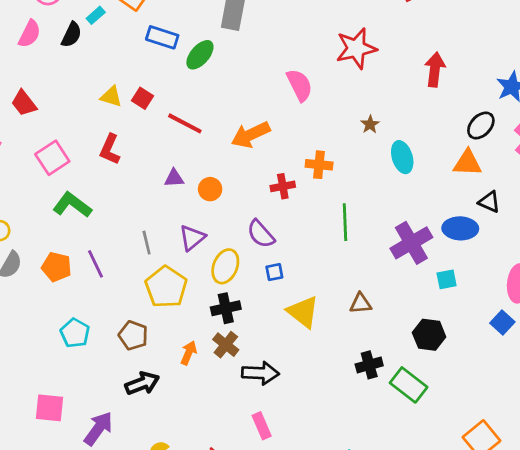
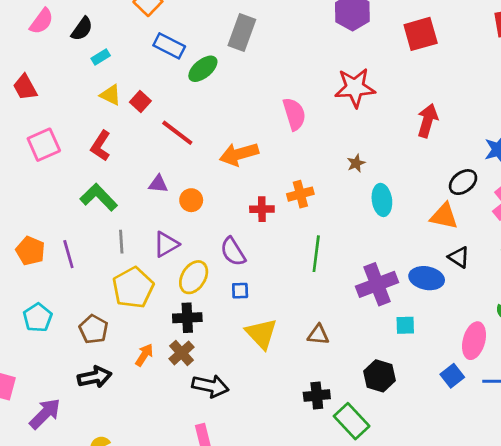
cyan rectangle: (96, 15) -> (101, 57), moved
orange cross: (319, 165) -> (300, 194), turned -30
green L-shape: (72, 205) -> (99, 197), moved

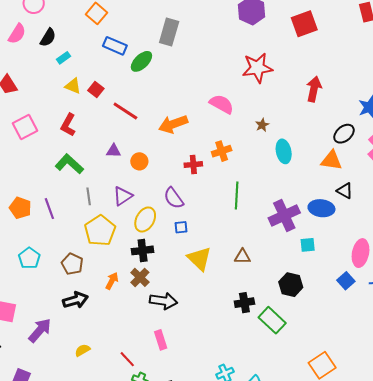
pink semicircle: (294, 114) -> (222, 104), moved, turned -40

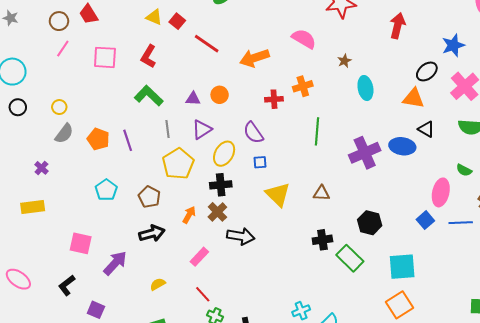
pink square: (25, 127) -> (105, 57), turned 30
purple triangle: (114, 151) -> (193, 99), moved
cyan square: (308, 245) -> (402, 267), moved, size x1.8
pink rectangle: (161, 340) -> (199, 257), moved, turned 60

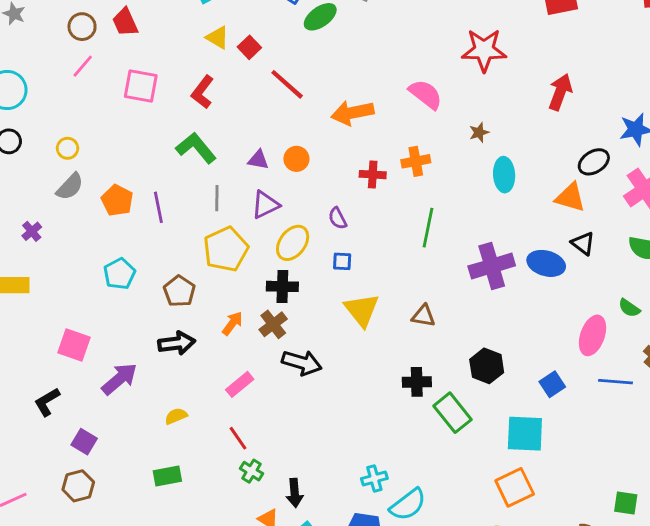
purple semicircle: (253, 133) -> (338, 218), size x0.7
blue square: (425, 220) -> (552, 384), moved

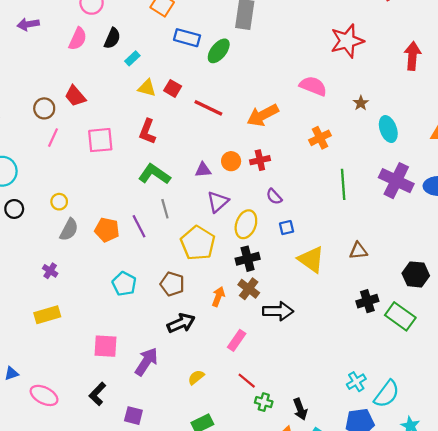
red cross: (373, 175) -> (260, 160), moved
gray line: (217, 198) -> (165, 209), moved
purple cross: (492, 266) -> (396, 181), moved, turned -32

